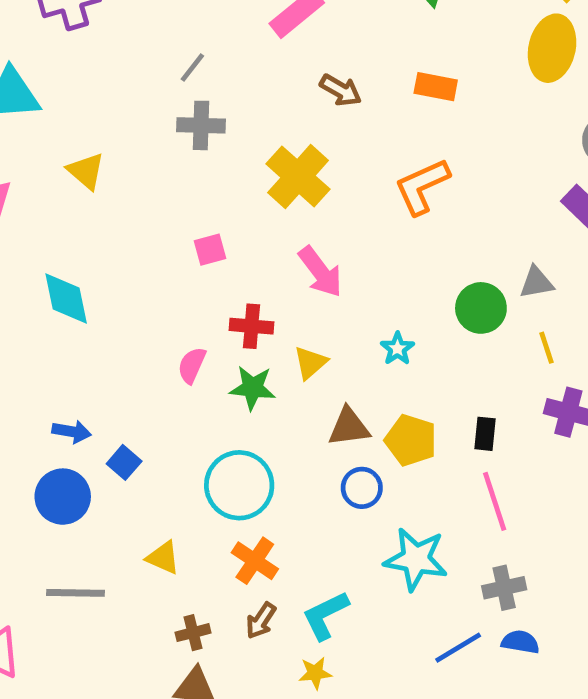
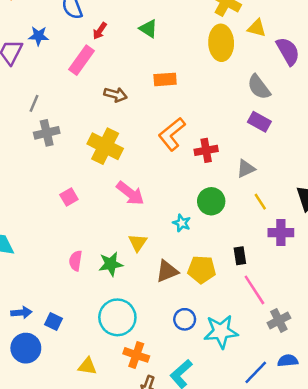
green circle: (481, 308) -> (211, 201), moved
red cross: (252, 326) -> (206, 150), moved
blue circle: (362, 488) -> (185, 319), moved
gray cross: (504, 588) -> (279, 320), moved

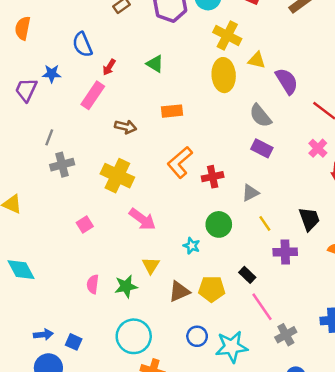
black rectangle: (240, 256) -> (247, 275), turned -35

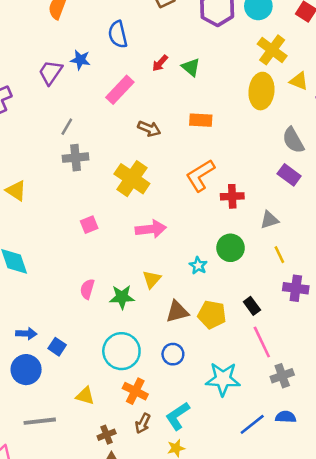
red arrow: (109, 67) -> (160, 63), moved
pink arrow: (142, 219) -> (151, 229), turned -52
blue circle: (197, 336) -> (173, 354), moved

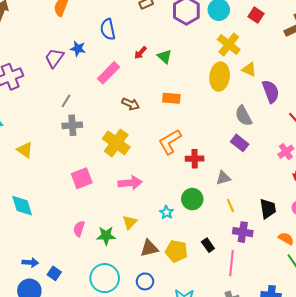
pink square: (89, 225) -> (82, 178), size x1.5
pink line: (262, 342) -> (232, 263), moved, turned 30

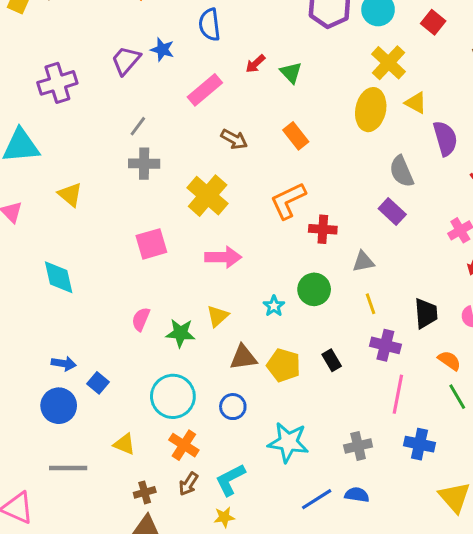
orange rectangle: (171, 98) -> (296, 136), turned 42
pink line: (232, 263) -> (398, 394), moved

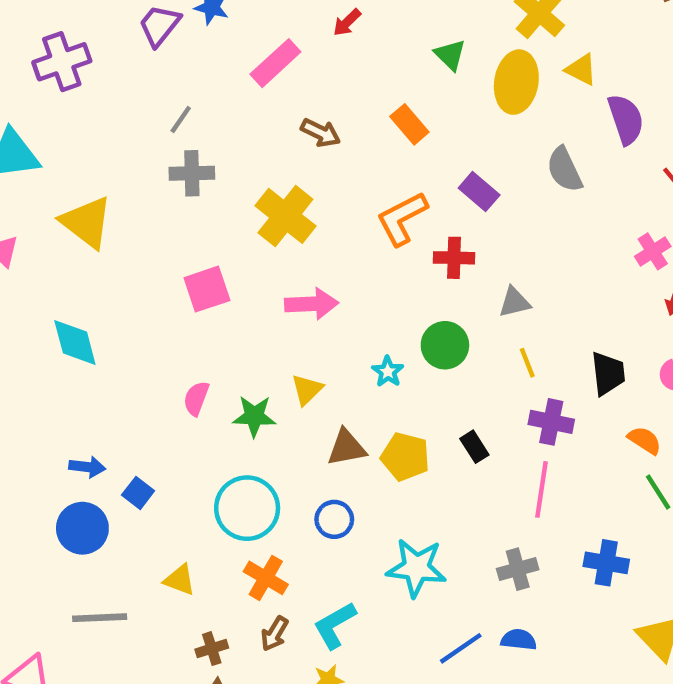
green triangle: (291, 73) -> (450, 55), moved
yellow triangle: (70, 195) -> (87, 222), size x1.5
purple rectangle: (392, 212) -> (479, 191), moved
pink line: (398, 394) -> (542, 489), moved

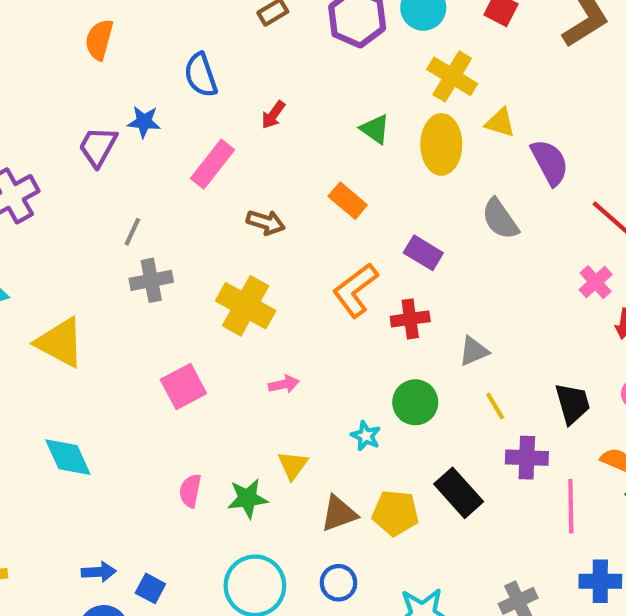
pink arrow: (312, 304) -> (284, 384), size x0.6
black rectangle: (474, 447) -> (459, 493), size x1.6
pink line: (542, 489) -> (571, 506), moved

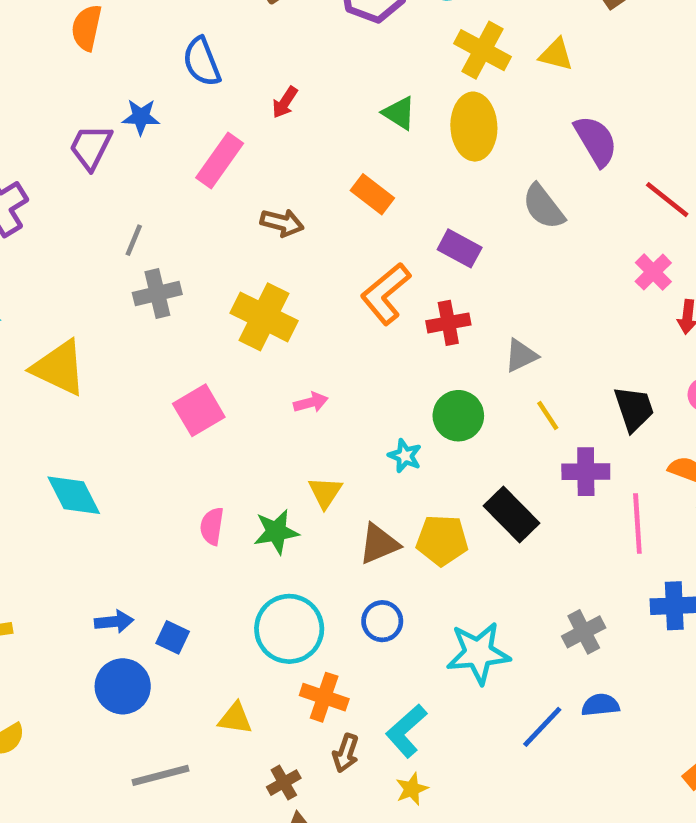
yellow triangle: (500, 123) -> (556, 54), moved

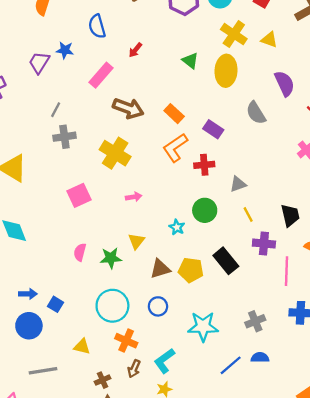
orange rectangle: (372, 194) -> (174, 114), moved
brown arrow: (282, 223) -> (128, 108), size x1.5

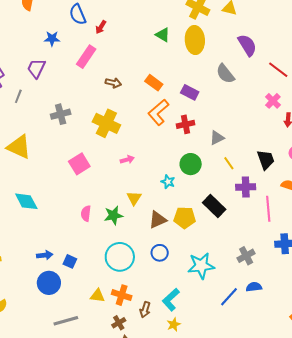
red arrow: (135, 50) -> (101, 27), moved
purple trapezoid: (39, 62) -> (36, 68), moved
brown arrow: (128, 108) -> (113, 83), size x0.6
gray line: (56, 110) -> (18, 96), moved
orange cross: (126, 341) -> (122, 295), moved

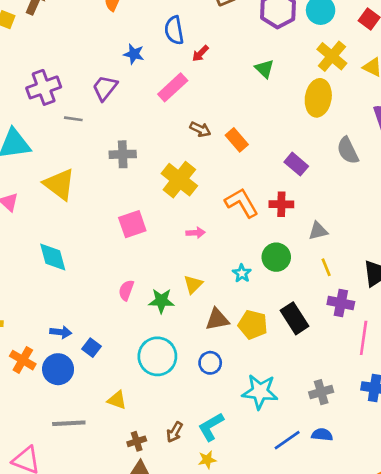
green triangle: (163, 35) -> (264, 69), moved
orange rectangle: (154, 83) -> (237, 140), moved
gray line: (18, 96) -> (73, 119), turned 64
orange L-shape: (158, 112) -> (242, 203), moved, turned 88
orange cross: (122, 295) -> (23, 360), moved

